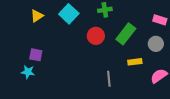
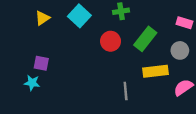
yellow rectangle: (135, 62) -> (156, 71), size x1.5

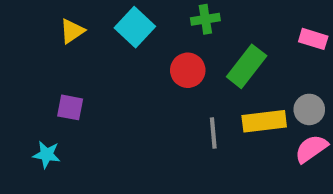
gray circle: (180, 50) -> (309, 109), moved
cyan star: (32, 83) -> (47, 155), moved
gray line: (126, 91) -> (213, 133), moved

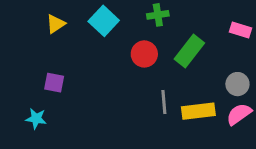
yellow rectangle: (264, 121) -> (198, 111), moved

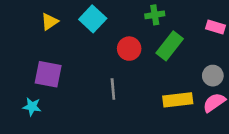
green cross: (158, 15) -> (155, 15), moved
purple square: (54, 83) -> (48, 74), size x1.5
gray line: (164, 102) -> (113, 89), moved

